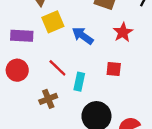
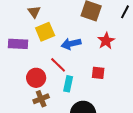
blue arrow: (83, 36) -> (71, 44), turned -48
red line: (57, 68) -> (58, 65), moved
red circle: (17, 70) -> (36, 78), moved

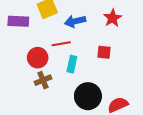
red line: (58, 65) -> (61, 44), turned -54

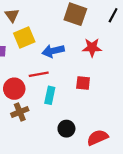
red star: (113, 18) -> (92, 48), turned 30
black circle: (88, 96) -> (66, 129), size x0.6

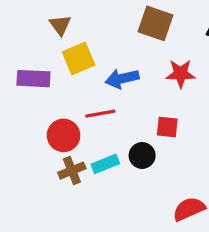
cyan rectangle: (50, 95) -> (105, 164), moved, turned 56
black circle: (66, 129) -> (142, 155), moved

